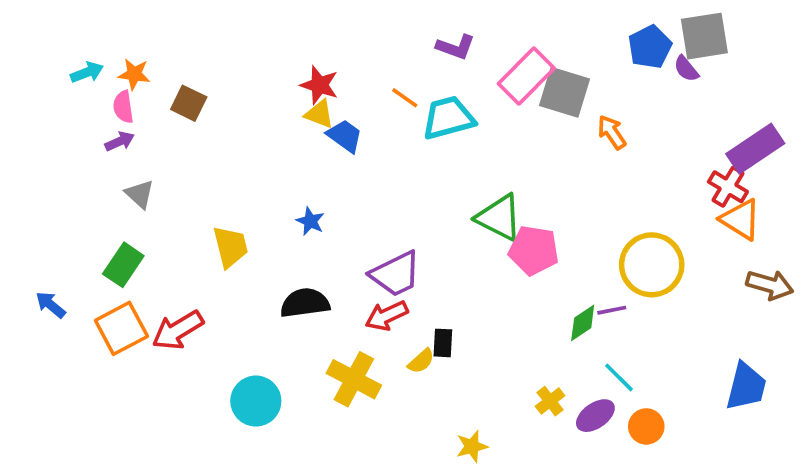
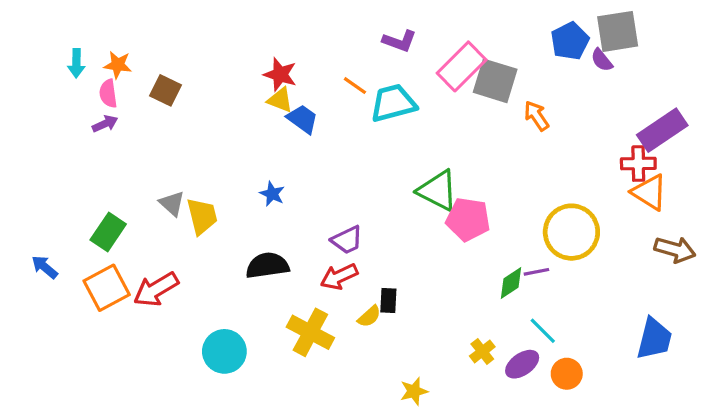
cyan arrow: (87, 72) -> (76, 63), turned 112
red cross: (728, 187) -> (638, 164), turned -32
gray triangle: (140, 194) -> (172, 203), moved
purple trapezoid: (396, 274) -> (347, 240), size x0.7

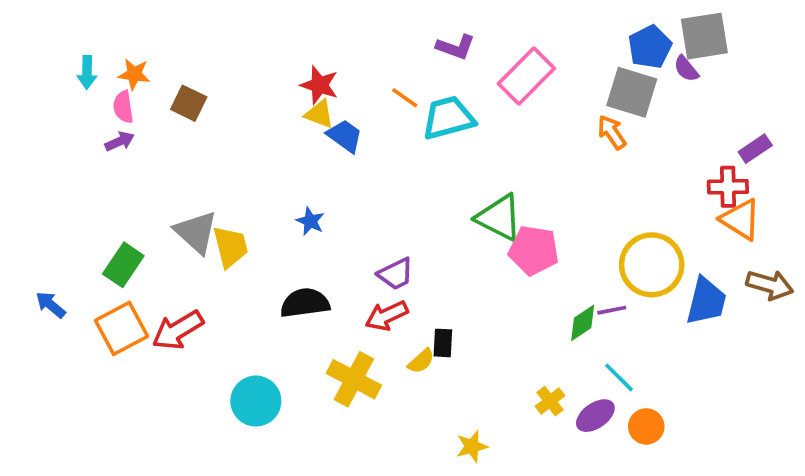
gray square: (495, 81) -> (632, 92), moved
purple rectangle: (662, 130) -> (755, 149), size x0.6
gray triangle: (172, 203) -> (196, 232), size x1.5
blue trapezoid: (654, 339) -> (706, 301), moved

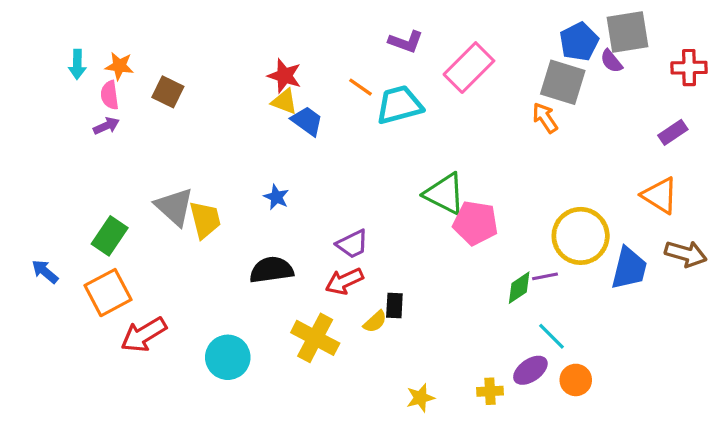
red cross: (728, 187) -> (689, 68), moved
red arrow: (178, 330) -> (144, 335), moved
yellow cross: (550, 401) -> (490, 391), moved, turned 35

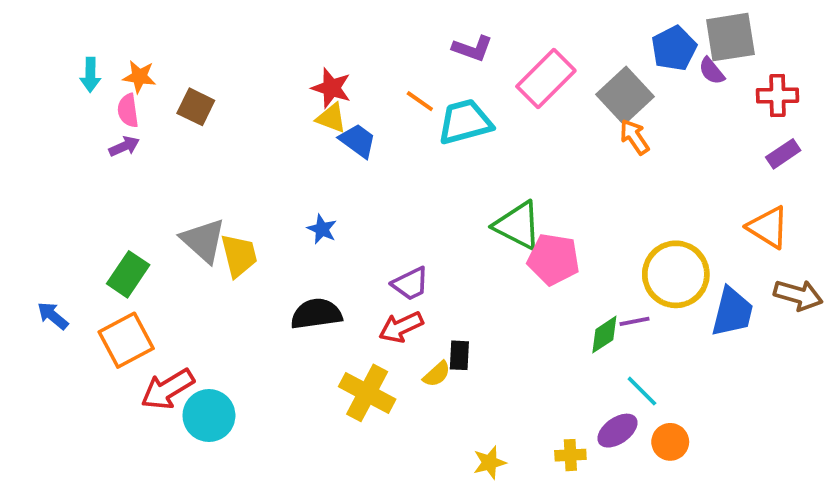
red cross: (689, 68) -> (778, 95), moved
gray square: (563, 82) -> (625, 95), moved, turned 30
cyan circle: (228, 357) -> (209, 416), moved

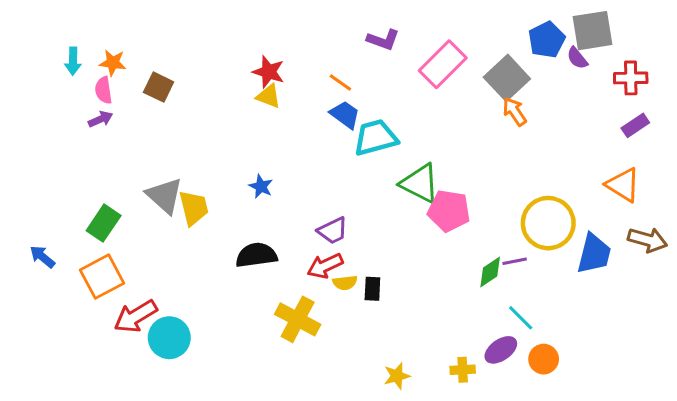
cyan trapezoid: (465, 122) -> (376, 138), moved
blue trapezoid: (358, 141) -> (345, 115), moved
yellow semicircle: (437, 374) -> (345, 283), moved, turned 35

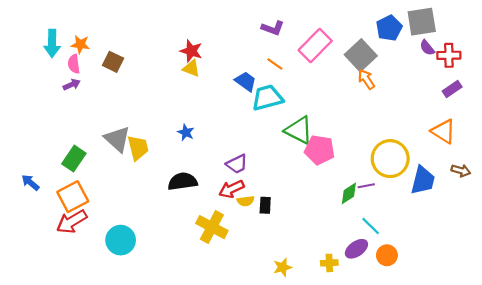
purple semicircle: (577, 58) -> (427, 48), moved
cyan arrow: (73, 61) -> (52, 43), size x1.4
orange line: (340, 83) -> (275, 64), moved
brown arrow: (648, 240) -> (461, 171), size x0.7
red arrow: (136, 316) -> (72, 222), moved

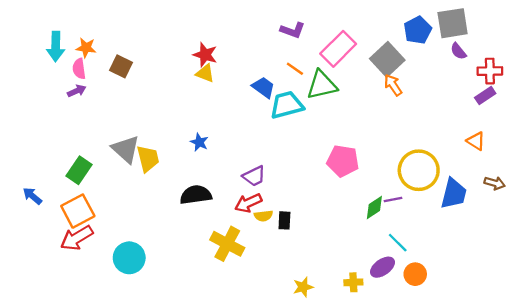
red cross: (449, 55) -> (490, 71), moved
green triangle: (299, 130) -> (322, 85), moved, turned -40
orange triangle: (443, 131) -> (476, 141), size x0.7

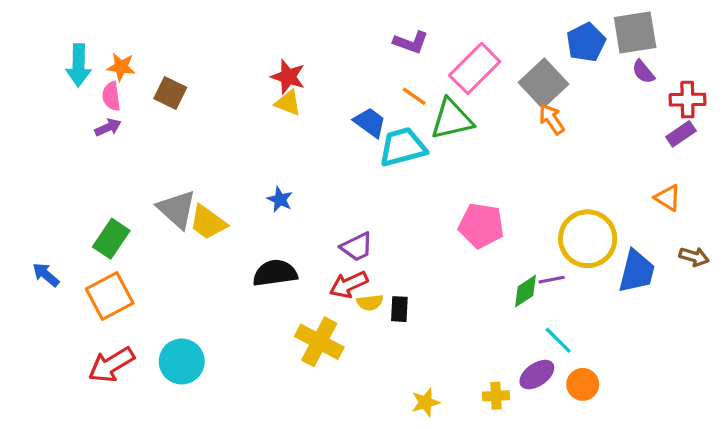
yellow trapezoid: (148, 159) -> (208, 222), turned 140
red arrow: (77, 238) -> (111, 365), moved

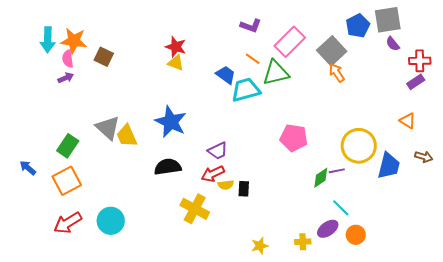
orange star: (121, 67) -> (74, 41), size x1.5
blue star: (280, 199) -> (171, 122), size x2.0
yellow trapezoid: (208, 222) -> (127, 136), turned 30

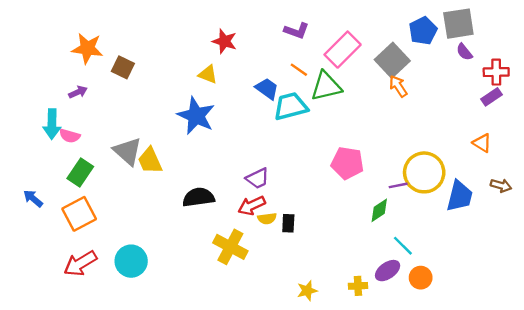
cyan arrow: (48, 40) -> (52, 124), moved
red star: (176, 47) -> (224, 41), moved
pink semicircle: (68, 59) -> (70, 136), moved, turned -66
blue star: (171, 122) -> (196, 116), moved
purple line: (337, 171) -> (398, 185), moved

